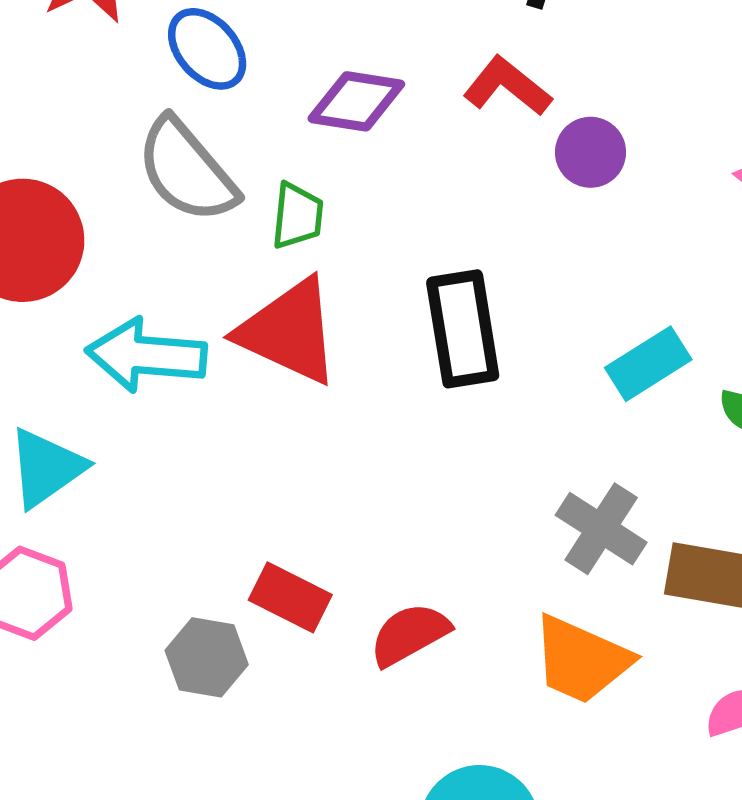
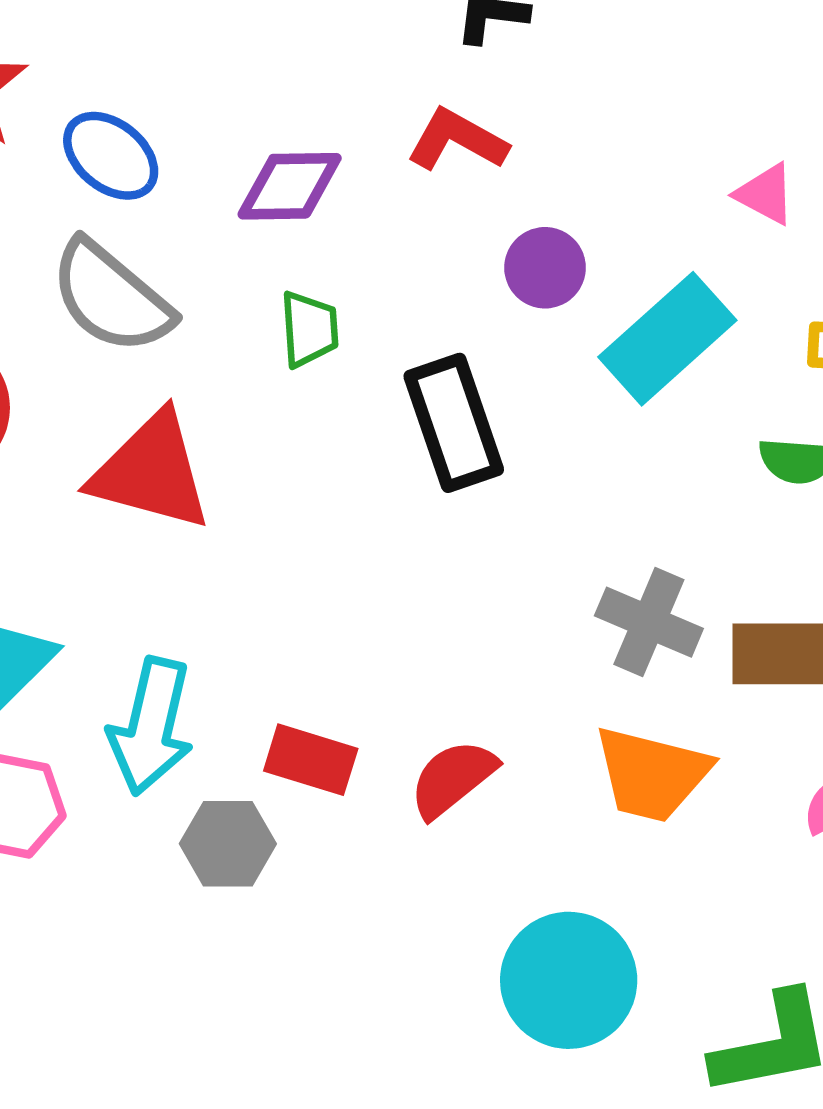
purple circle: (591, 152) -> (545, 268), moved
green trapezoid: (297, 216) -> (309, 329), moved
red triangle: (289, 331) -> (151, 471), moved
cyan arrow: (146, 355) -> (151, 726), moved, turned -72
cyan rectangle: (648, 364) -> (667, 339), moved, size x1.4

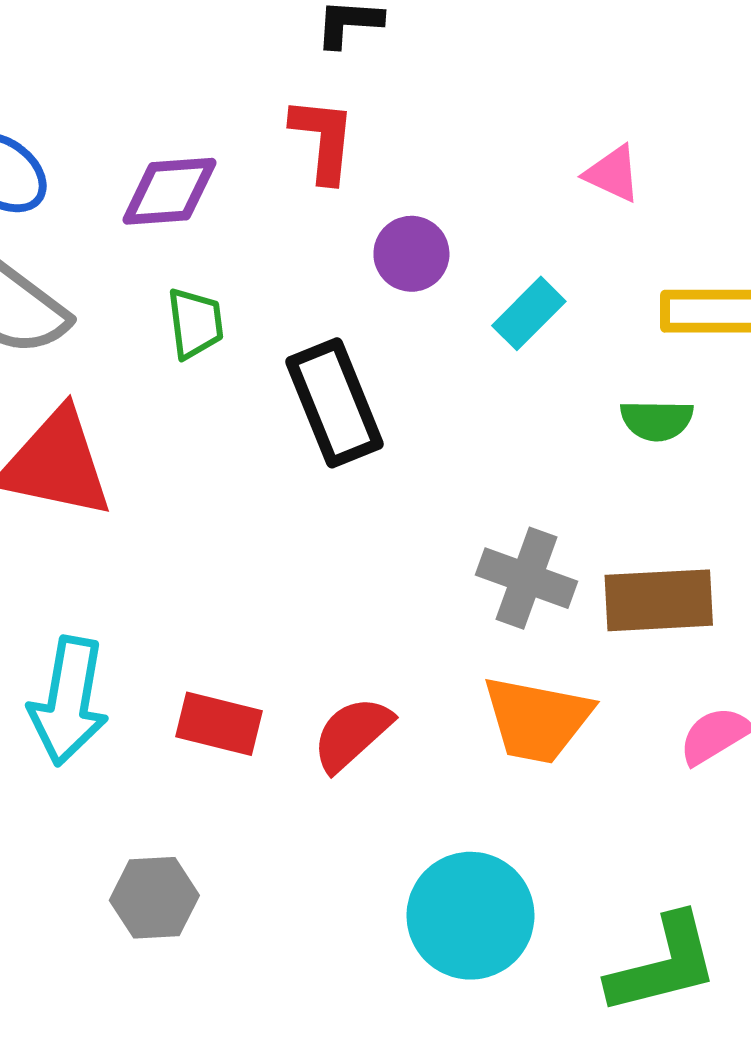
red L-shape: (457, 140) -> (323, 139), turned 70
cyan rectangle: (667, 339) -> (529, 313), size x0.6
gray hexagon: (228, 844) -> (154, 898), moved

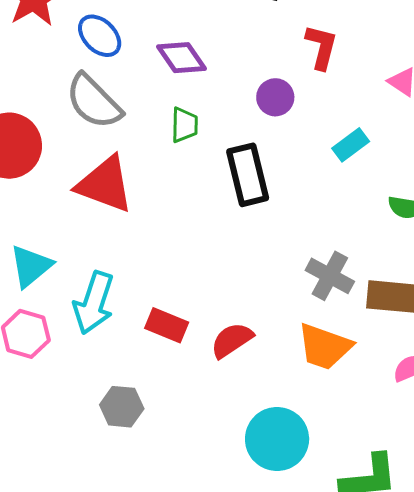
red L-shape: (323, 139) -> (321, 47), moved
purple diamond: (169, 191) -> (181, 58), turned 51
purple circle: (411, 254) -> (275, 97), moved

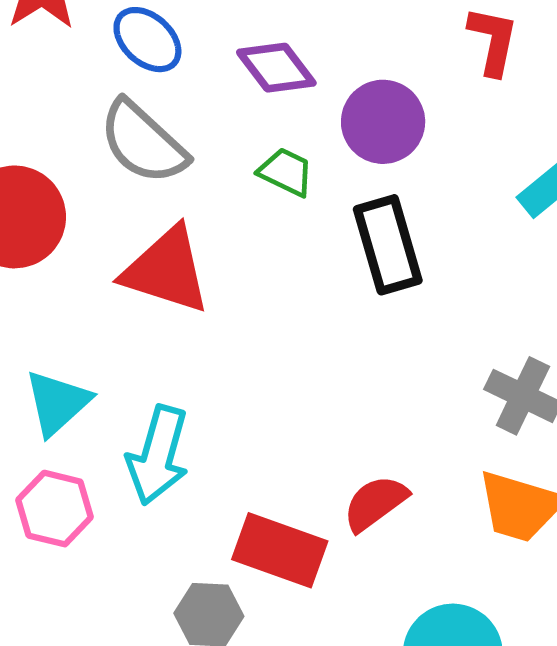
purple circle: (275, 97) -> (383, 122), moved, size x1.4
green trapezoid: (184, 125) -> (286, 172), turned -63
red rectangle: (167, 325) -> (280, 550), moved, size x1.4

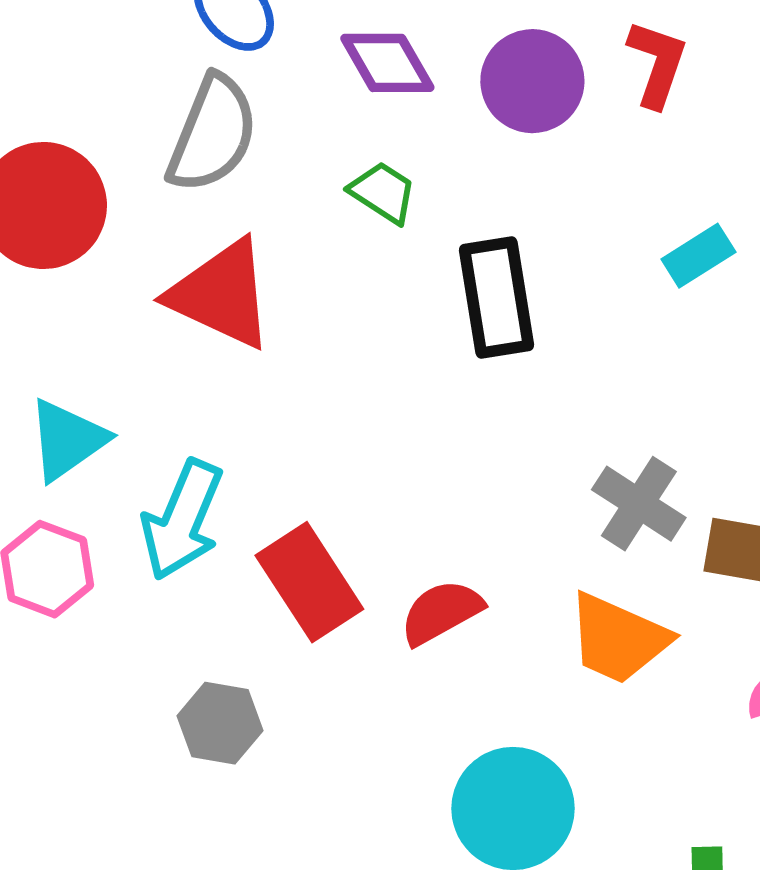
purple circle: (383, 122) -> (532, 81), moved
gray semicircle: (143, 142) -> (212, 134), turned -118
red rectangle: (280, 550) -> (309, 582), moved, turned 30

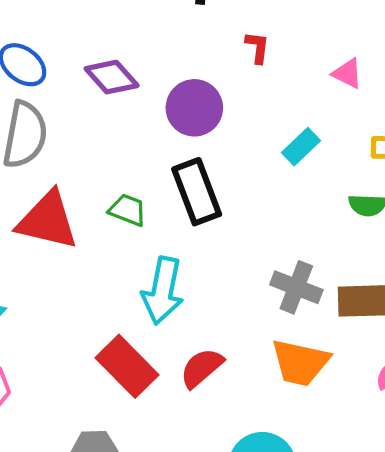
red L-shape: (657, 63) -> (257, 47), size x0.7
purple circle: (532, 81) -> (194, 108), moved
green trapezoid: (383, 192) -> (128, 210), moved
cyan arrow: (182, 520) -> (163, 291), moved

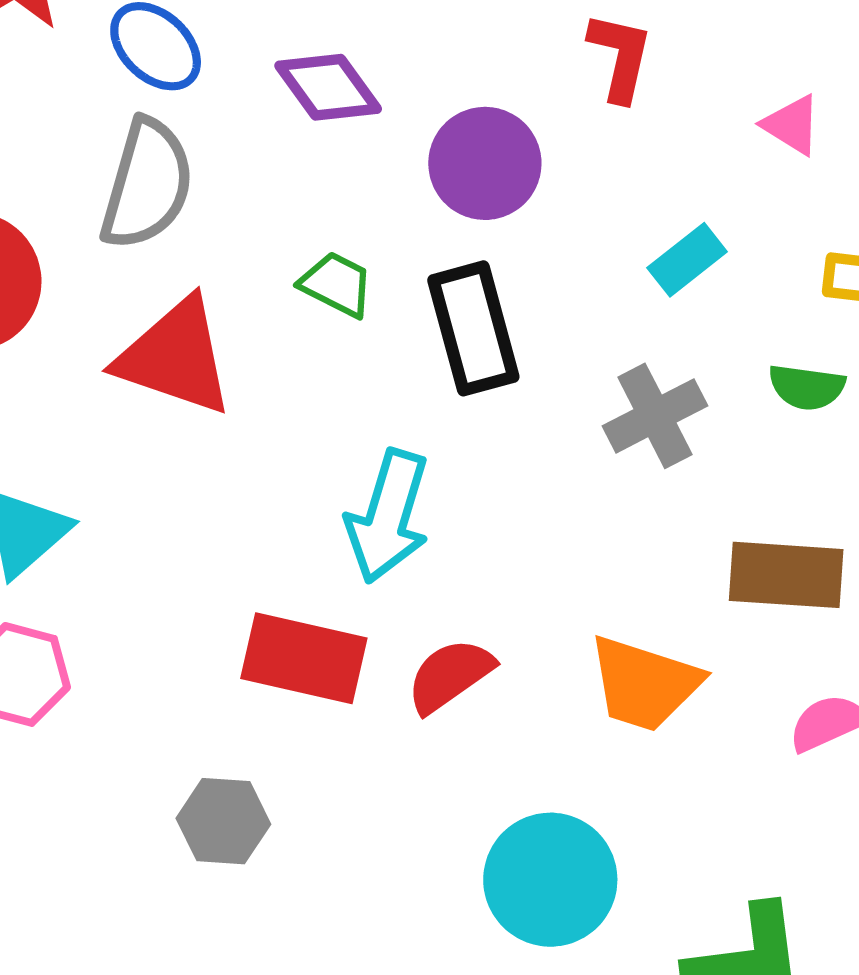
red L-shape: (257, 47) -> (620, 57), size x1.4
green trapezoid: (128, 210) -> (337, 284), moved
gray cross: (296, 287) -> (655, 416), moved, turned 36
red rectangle: (127, 366) -> (304, 658), turned -38

